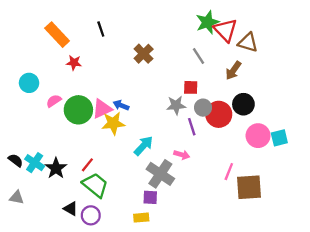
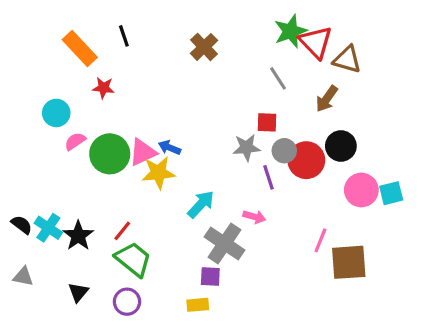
black line: (101, 29) -> (124, 36), moved
brown cross: (144, 54) -> (204, 47), moved
cyan circle: (29, 83) -> (56, 113), moved
black triangle: (71, 209) -> (78, 292), moved, turned 40

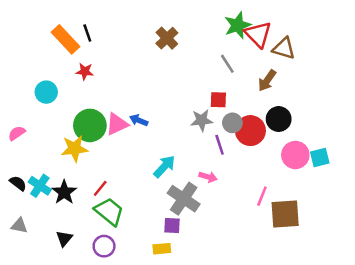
black line: (124, 36) -> (87, 33), moved
pink semicircle: (75, 141) -> (17, 133), moved
yellow star: (158, 173) -> (74, 149), moved

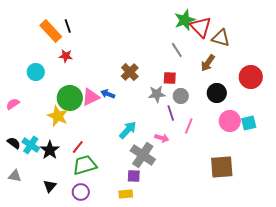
brown cross: (167, 38) -> (130, 72), moved
red circle: (250, 131) -> (251, 77), moved
yellow star: (74, 149) -> (58, 116), turned 30
pink line: (262, 196) -> (189, 126), moved
green trapezoid: (109, 211) -> (85, 165), turned -55

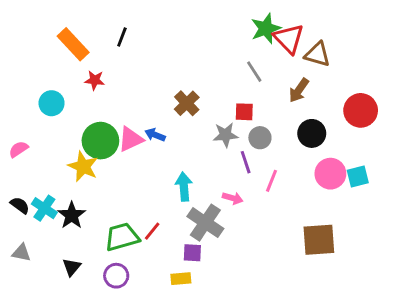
black line: (68, 26) -> (122, 37), moved, turned 40
cyan arrow: (128, 130) -> (184, 187), turned -48
red line: (78, 147) -> (152, 231), moved

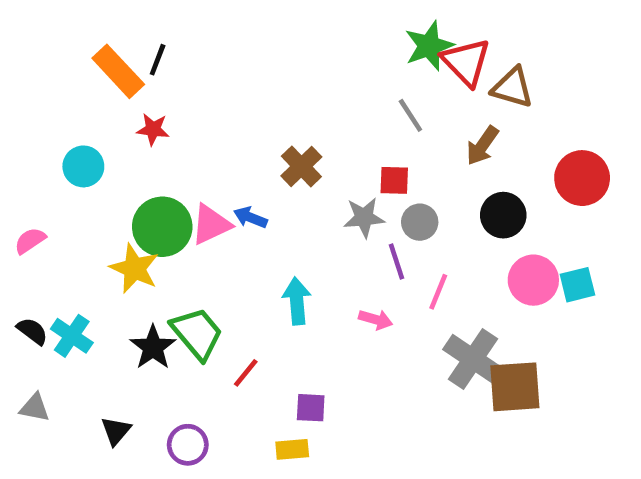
black line: (122, 37) -> (158, 60), moved
black star: (72, 215) -> (153, 347), moved
gray cross: (205, 223) -> (473, 359), moved
green trapezoid: (122, 237) -> (197, 333), moved, turned 66

